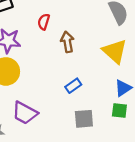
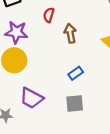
gray square: (84, 119) -> (75, 103), moved

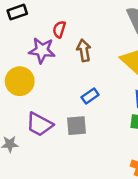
purple star: (16, 32) -> (42, 50), moved
gray square: (75, 103) -> (76, 126), moved

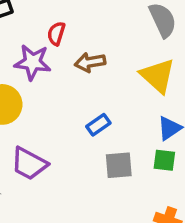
brown arrow: (84, 50) -> (90, 62), turned -90
gray square: (76, 126) -> (119, 165), moved

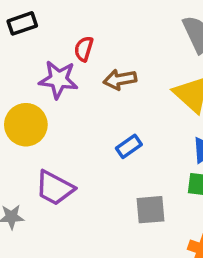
gray square: (119, 165) -> (151, 210), moved

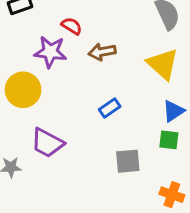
red semicircle: (84, 49) -> (72, 26), turned 105

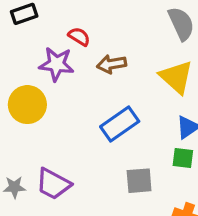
blue rectangle: (110, 108) -> (120, 124), size x1.6
purple trapezoid: (47, 143) -> (53, 184), moved

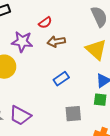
red semicircle: (79, 37) -> (45, 23), moved, turned 112
blue rectangle: (120, 124) -> (61, 79), size x0.7

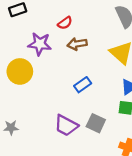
gray square: (73, 114) -> (96, 123), turned 30
purple trapezoid: (20, 116) -> (66, 125), moved

